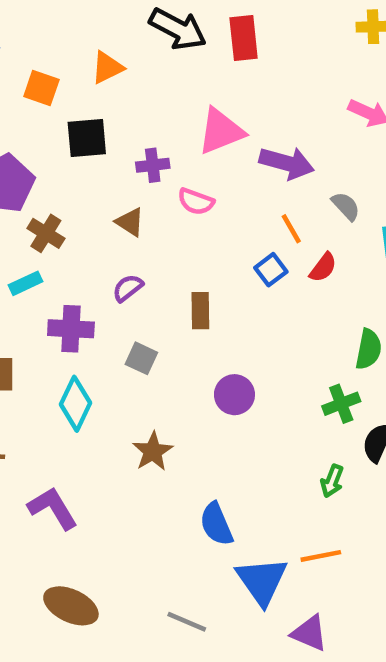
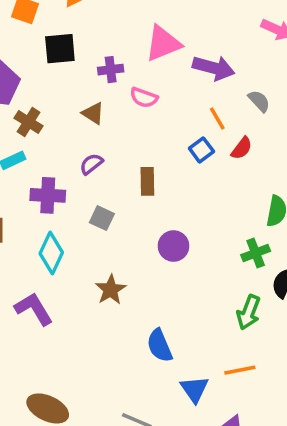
green arrow: (332, 481) -> (249, 312), size x1.4
purple L-shape: (53, 508) -> (34, 309), moved
blue triangle: (262, 581) -> (194, 389), size x0.7

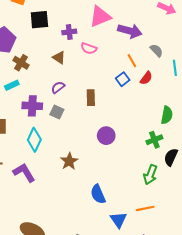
gray square: (102, 218) -> (57, 112), moved

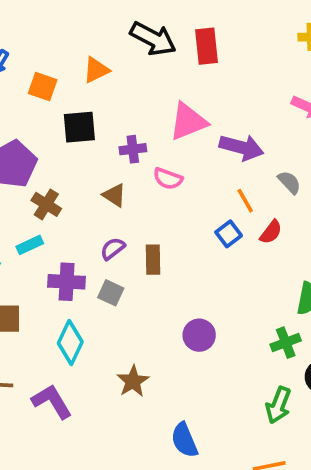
brown rectangle: (91, 98) -> (153, 260), moved

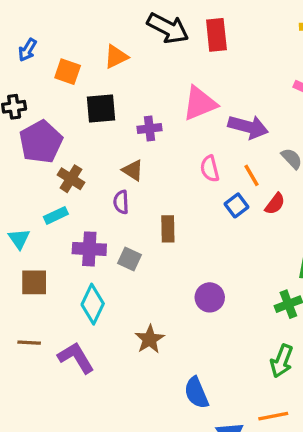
pink semicircle: (168, 179) -> (210, 169), moved, turned 56
purple semicircle: (113, 249) -> (121, 202), moved, turned -55

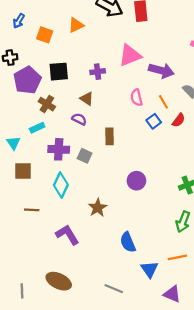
black square: (101, 108) -> (59, 72), moved
purple semicircle: (121, 202) -> (79, 119), turned 120
brown line: (29, 343) -> (32, 210), moved
purple L-shape: (76, 358) -> (67, 235), moved

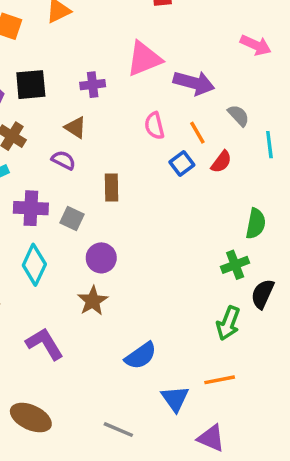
purple circle: (136, 181) -> (101, 258), moved
blue semicircle: (128, 242) -> (141, 356), turned -102

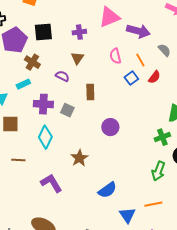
brown triangle: (75, 127) -> (77, 58), moved, turned 32
purple circle: (101, 258) -> (110, 127), moved

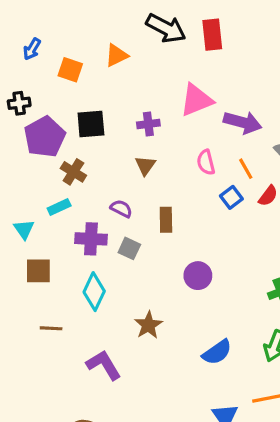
purple semicircle: (62, 76) -> (121, 209), moved
blue semicircle: (107, 190) -> (217, 352), moved

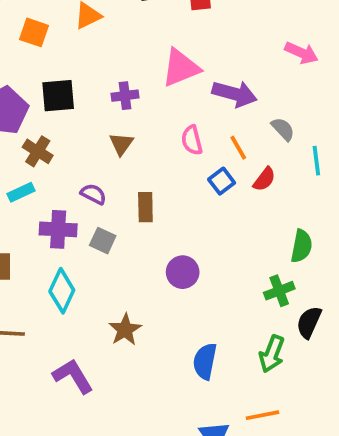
blue semicircle: (217, 352) -> (205, 361), turned 136

